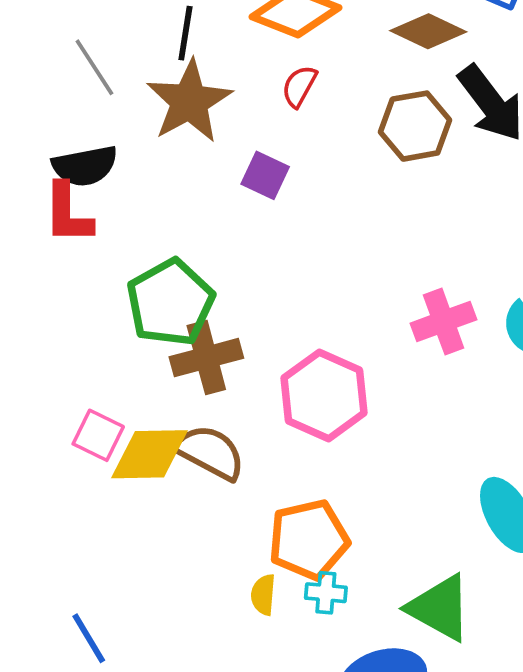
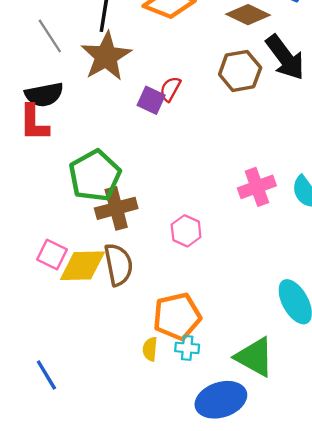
red semicircle: (299, 86) -> (170, 89), moved
pink hexagon: (324, 395) -> (186, 231), size x0.6
brown semicircle: (210, 452) -> (118, 265), turned 51

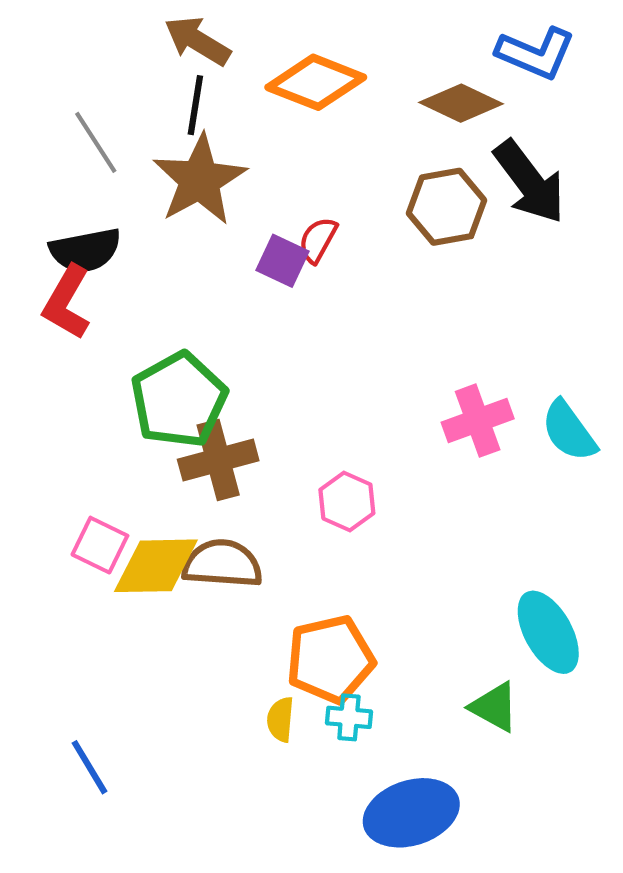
red L-shape: (34, 123) -> (67, 302), turned 30
brown semicircle: (118, 265) -> (222, 564), turned -75
green triangle: (255, 357) -> (494, 707), moved, size x0.7

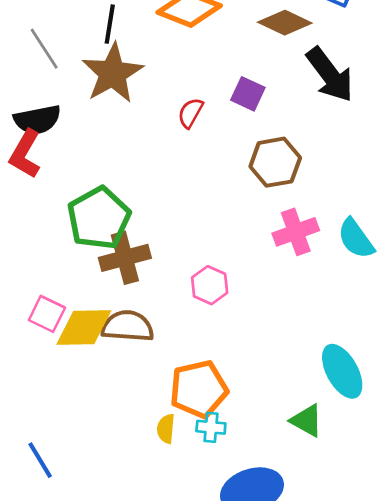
brown hexagon: (447, 207) -> (275, 162), moved
purple square: (283, 261) -> (248, 94), moved

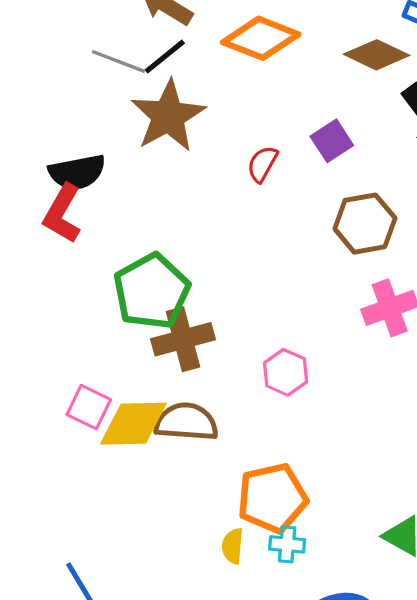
black line: (110, 24) -> (165, 56), turned 42
gray line: (44, 49) -> (119, 61), moved, turned -36
purple square: (248, 94) -> (332, 141), turned 32

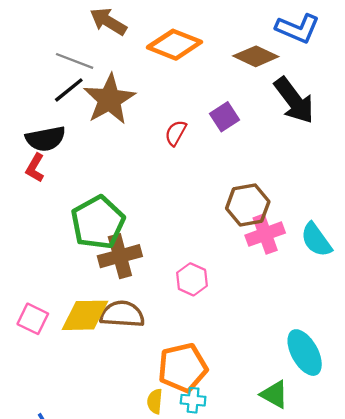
black line: (165, 56) -> (69, 90), moved
red L-shape: (62, 214) -> (35, 168), size x0.7
brown hexagon: (365, 224) -> (248, 205), moved
pink square: (89, 407) -> (33, 319), moved

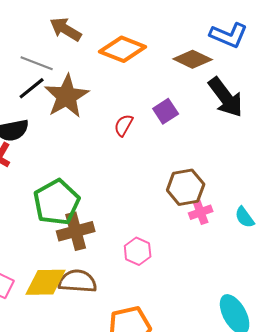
pink cross: (265, 234) -> (201, 212), size x0.7
cyan semicircle: (316, 240) -> (245, 217), size x0.7

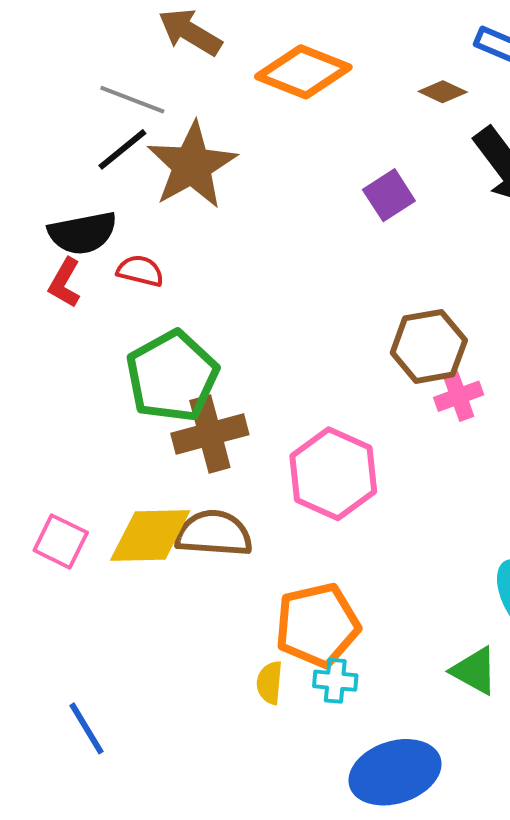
brown diamond: (193, 59) -> (443, 92), size x0.6
red semicircle: (124, 125) -> (140, 271), moved, turned 75
pink hexagon: (138, 251) -> (333, 474), size x1.6

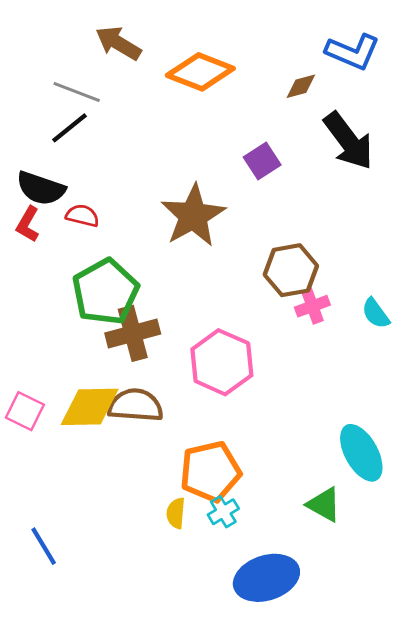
brown diamond: (443, 92) -> (301, 86), turned -40
brown star: (192, 165) -> (193, 216), moved
black semicircle: (83, 233) -> (41, 188), turned 30
cyan cross: (335, 681) -> (223, 512), turned -36

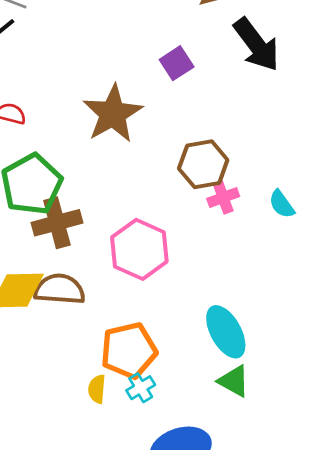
cyan ellipse: (361, 453) -> (226, 332), moved

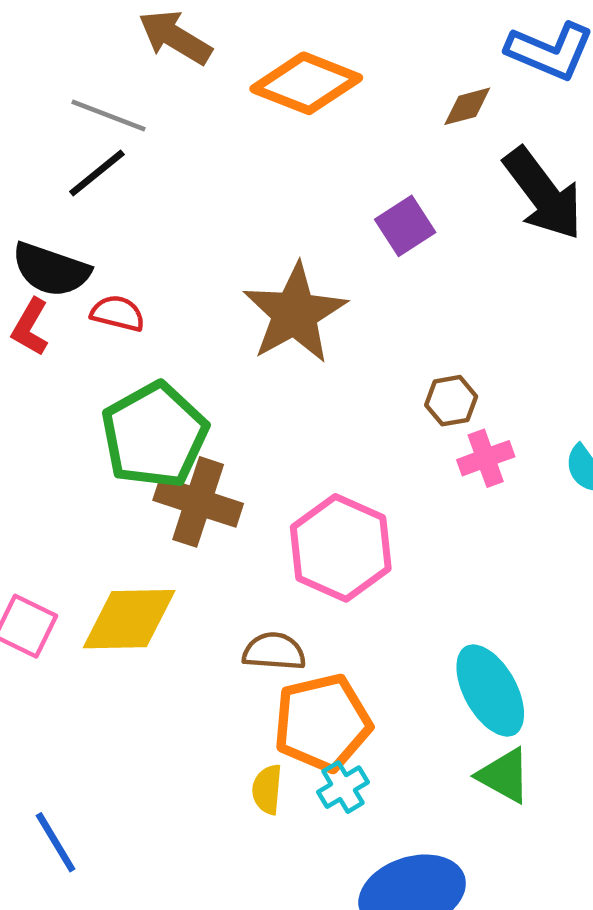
brown hexagon: (203, 164) -> (451, 401), size x0.6
brown cross: (57, 223) -> (198, 502), turned 33
brown semicircle: (60, 289) -> (274, 651), moved, size x0.7

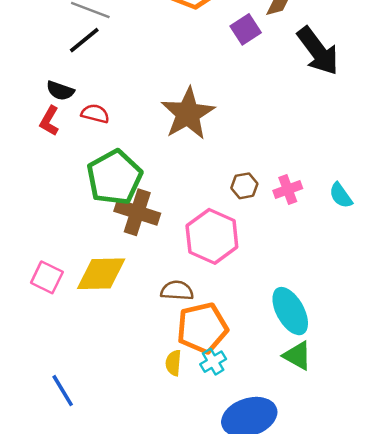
purple square: (405, 226) -> (246, 29), moved
black semicircle: (51, 270) -> (60, 91), size x0.7
brown hexagon: (451, 401) -> (244, 186), moved

